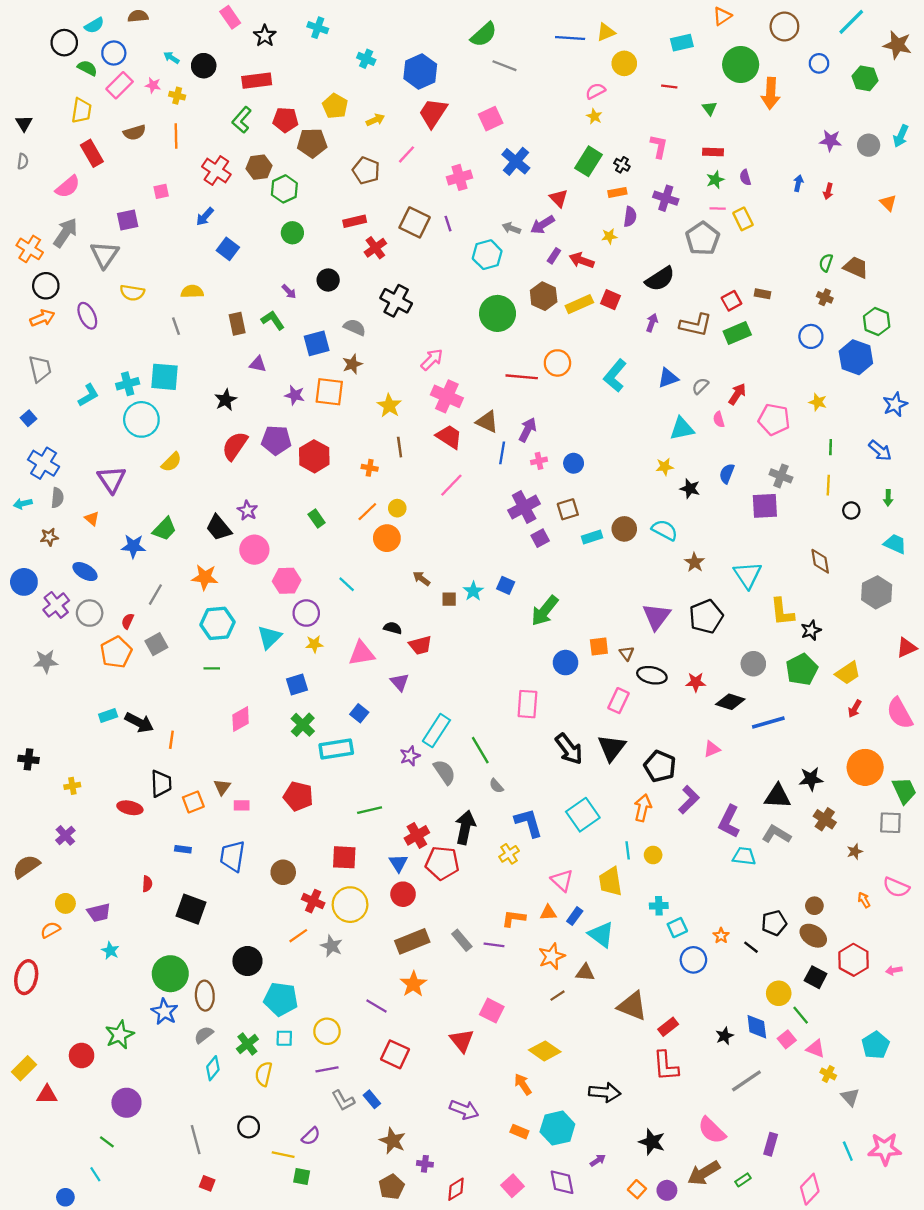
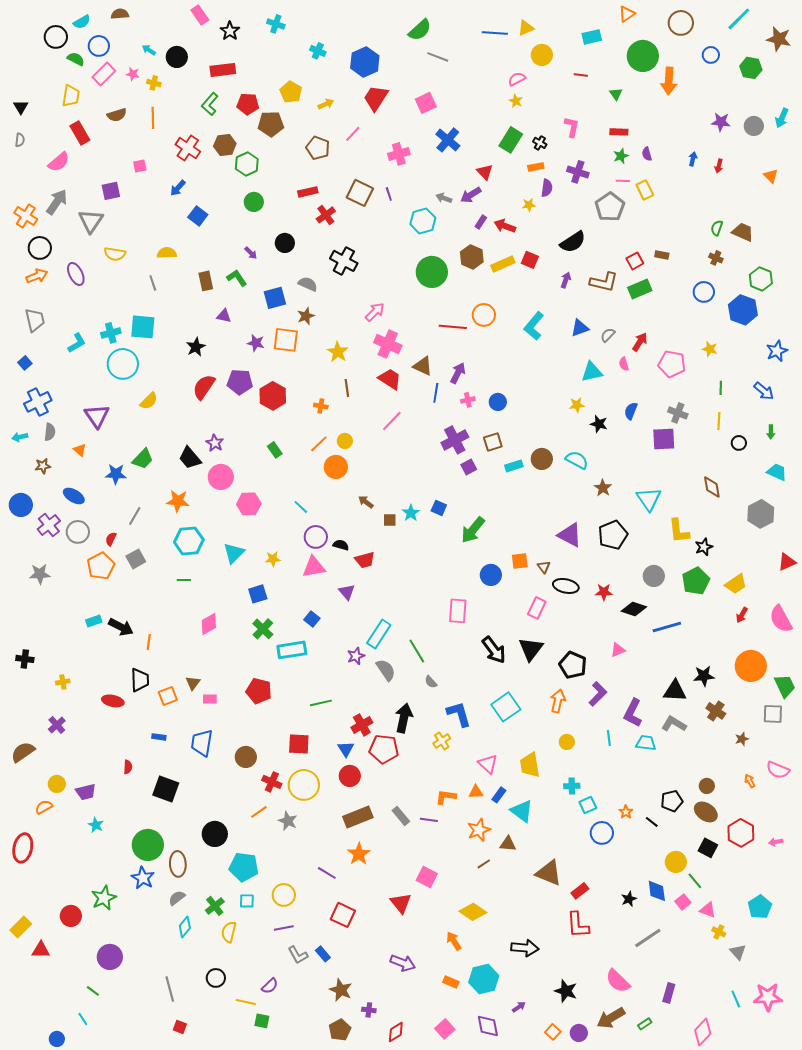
blue cross: (44, 463) -> (38, 402), turned 32
purple circle: (306, 613) -> (316, 537), moved
purple triangle: (657, 616) -> (570, 535), turned -40
cyan line: (628, 850) -> (609, 738), moved

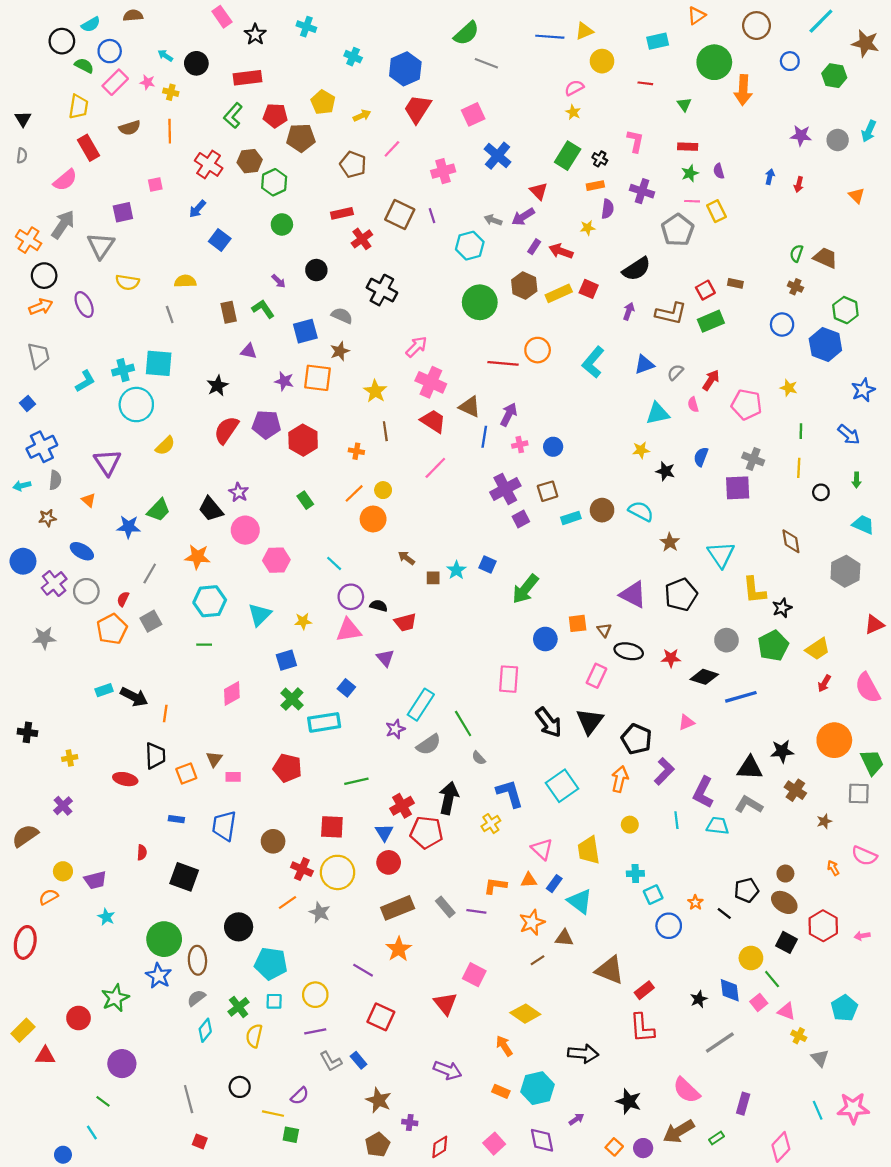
gray semicircle: (386, 670) -> (429, 745), turned 90

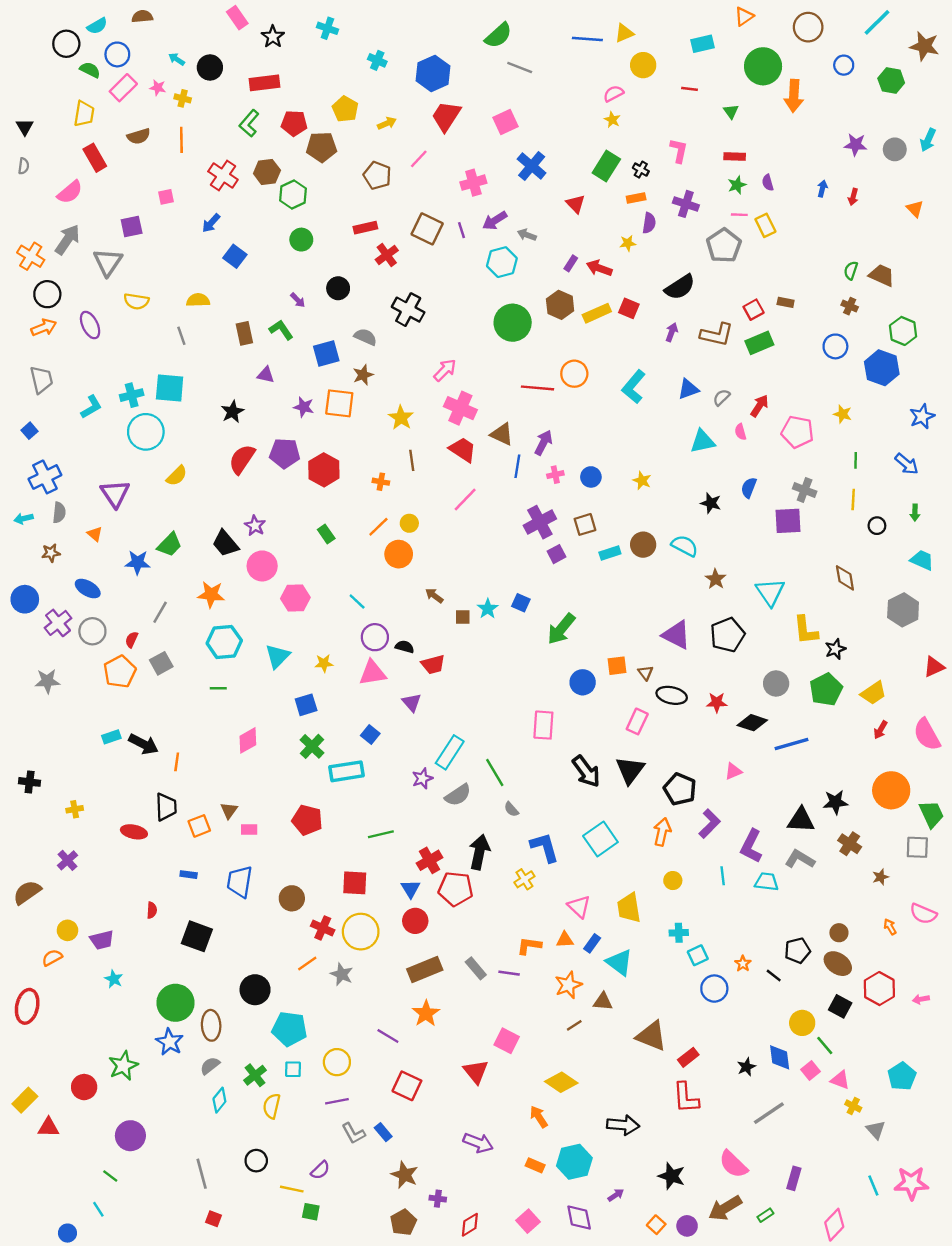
purple arrow: (523, 217) -> (495, 221), moved
yellow star: (641, 450) -> (642, 481), moved, turned 30

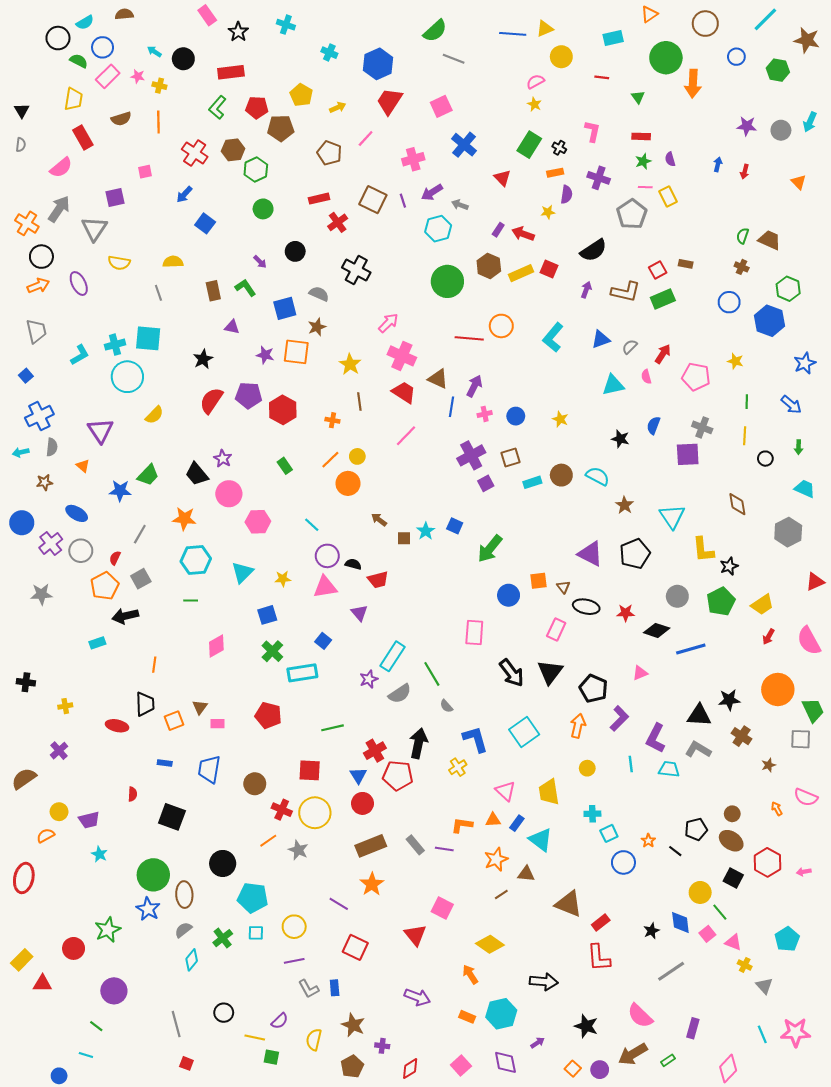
black arrow: (143, 744) -> (125, 616), moved, turned 140
yellow semicircle: (272, 1106) -> (314, 1040), moved
blue rectangle: (383, 1132) -> (335, 988), turned 35
cyan line: (98, 1209) -> (86, 1055), turned -40

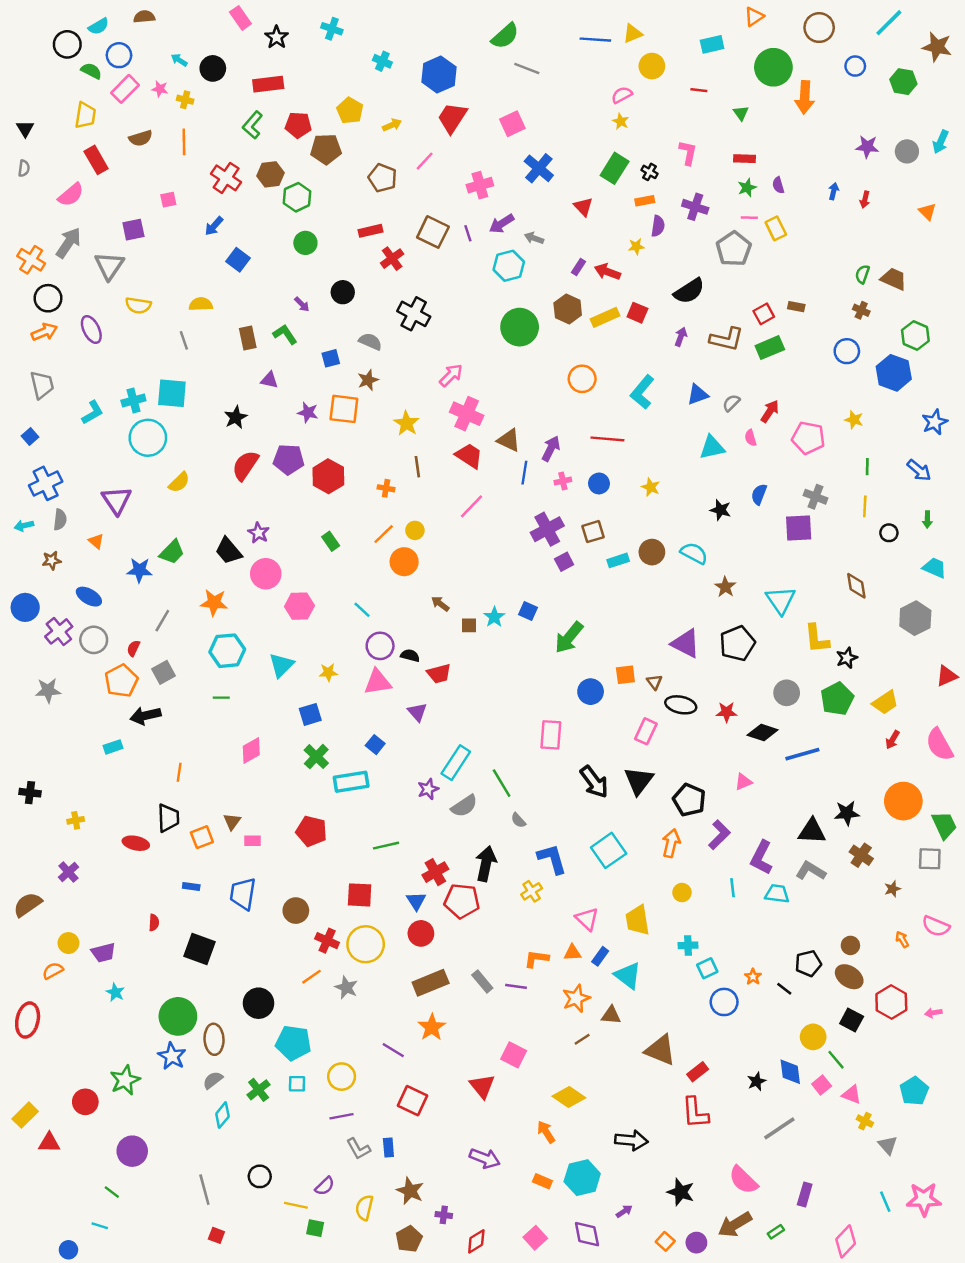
blue square: (285, 308) -> (331, 358), size x0.7
red line: (469, 338) -> (607, 439), moved

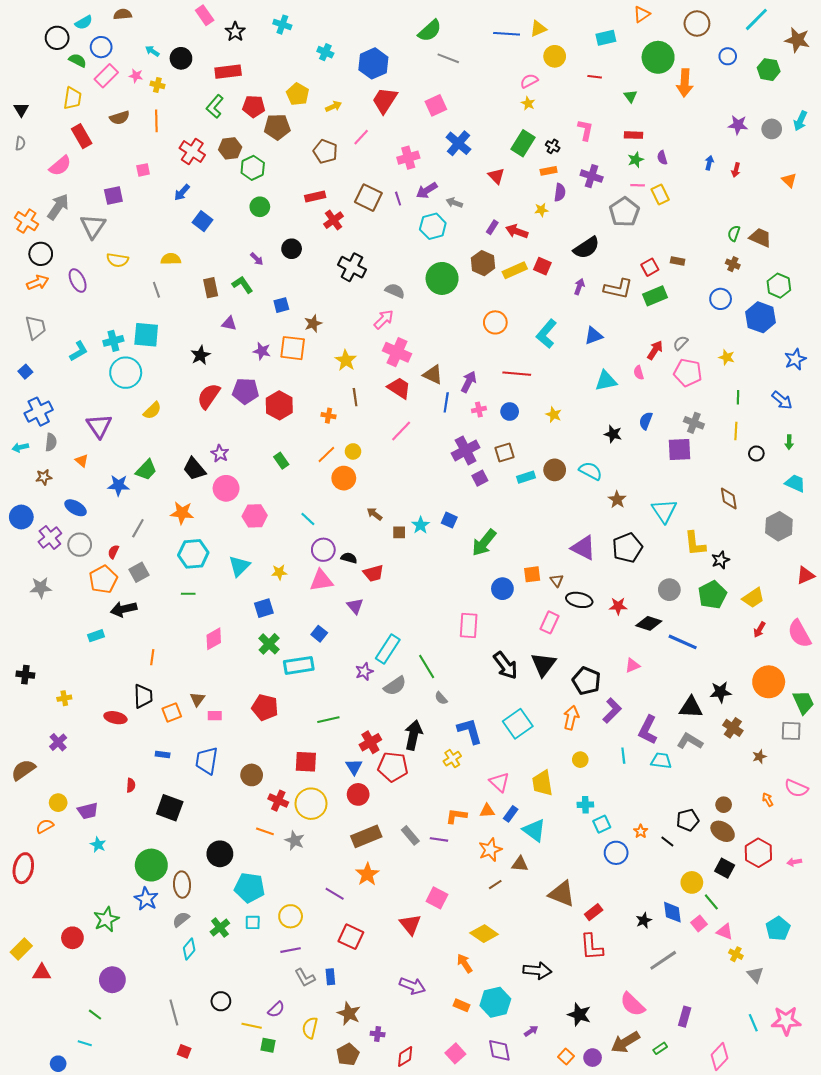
gray semicircle: (370, 342) -> (395, 291), moved
gray semicircle: (731, 403) -> (681, 343), moved
blue line: (802, 754) -> (683, 642), turned 40
orange line: (311, 977) -> (265, 831), turned 54

